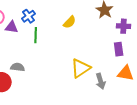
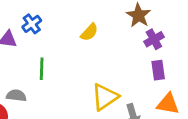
purple cross: (124, 26) -> (154, 39), moved, turned -32
green line: (36, 35) -> (42, 69), moved

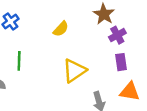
yellow triangle: (105, 97) -> (74, 71), moved

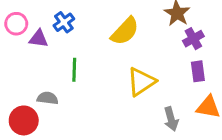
yellow semicircle: (61, 29) -> (125, 31), size x1.5

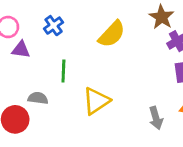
purple triangle: (39, 39) -> (21, 50), moved
yellow triangle: (141, 82) -> (96, 101), moved

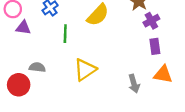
green line: (63, 71) -> (65, 34), moved

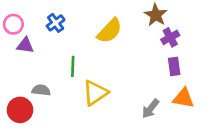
green line: (65, 34) -> (73, 66), moved
gray arrow: (134, 84) -> (150, 109), turned 54

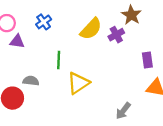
purple cross: (170, 37) -> (116, 35), moved
gray arrow: (150, 109) -> (123, 111), moved

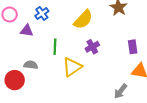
purple cross: (116, 35) -> (92, 47), moved
purple triangle: (17, 42) -> (27, 31), moved
gray arrow: (123, 111) -> (121, 91), moved

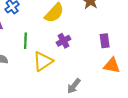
gray arrow: (121, 91) -> (74, 86), moved

